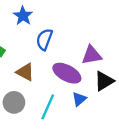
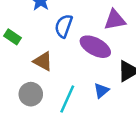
purple triangle: (92, 55) -> (115, 20), moved
purple ellipse: (67, 73) -> (95, 47), moved

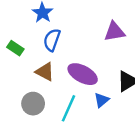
blue semicircle: (64, 26) -> (52, 40), moved
purple ellipse: (95, 47) -> (83, 74), moved

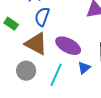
brown triangle: (45, 72) -> (36, 44), size x1.4

